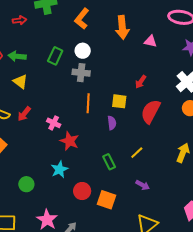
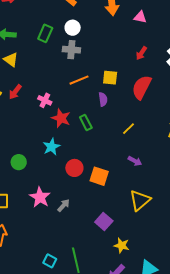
red arrow: (141, 82) -> (141, 53), moved
orange line: (88, 103) -> (79, 80), turned 66
green rectangle: (109, 162) -> (86, 122), moved

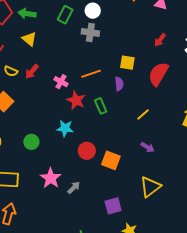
orange line: (79, 80) -> (91, 74), moved
cyan star: (51, 147) -> (65, 128), turned 30
purple square: (104, 222) -> (113, 206), turned 30

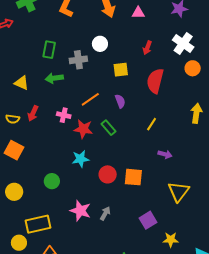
white circle: (93, 11) -> (100, 44), moved
green arrow: (27, 14) -> (54, 78), moved
yellow square: (127, 63) -> (121, 70), moved

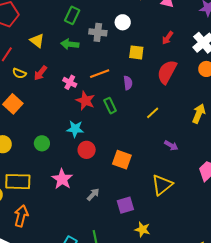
purple arrow: (165, 154) -> (171, 145), moved
red circle: (108, 174) -> (87, 150), moved
gray arrow: (105, 213) -> (93, 194), moved

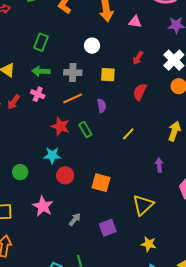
gray cross: (98, 32) -> (73, 72), moved
red semicircle: (167, 72) -> (140, 92), size x0.7
pink cross: (70, 82) -> (38, 94), moved
purple arrow: (171, 145) -> (159, 165), moved, turned -120
yellow star: (142, 229) -> (149, 244), moved

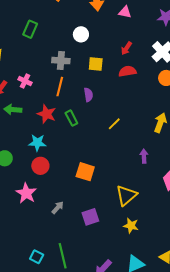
green arrow: (41, 71) -> (13, 110), moved
red semicircle: (140, 92) -> (127, 71), moved, turned 54
orange line: (73, 98) -> (60, 87), turned -54
red circle: (65, 175) -> (40, 166), moved
yellow star: (149, 244) -> (131, 226), moved

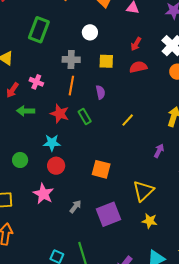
green rectangle: (30, 29) -> (39, 30), size x1.4
purple arrow: (144, 156) -> (159, 151), turned 32
purple square: (90, 217) -> (109, 214), size x1.4

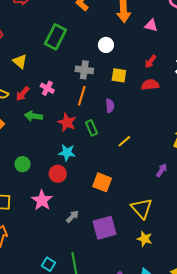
yellow line: (128, 120) -> (124, 141), moved
cyan star: (52, 143) -> (67, 153), moved
yellow triangle: (143, 191) -> (142, 208), turned -35

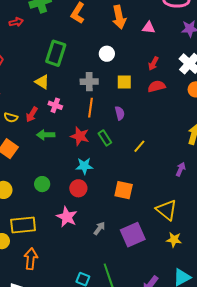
yellow triangle: (20, 61) -> (42, 82), moved

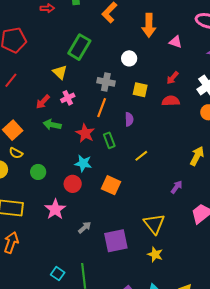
pink cross: (55, 105) -> (68, 98), turned 32
yellow semicircle: (11, 117) -> (16, 153), moved
orange square: (124, 190) -> (111, 185), moved

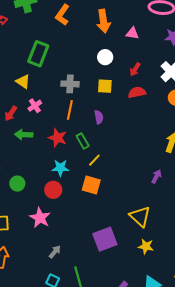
white circle: (129, 58) -> (105, 57), moved
yellow line: (141, 156) -> (94, 160), moved
gray arrow: (85, 227) -> (55, 252), moved

